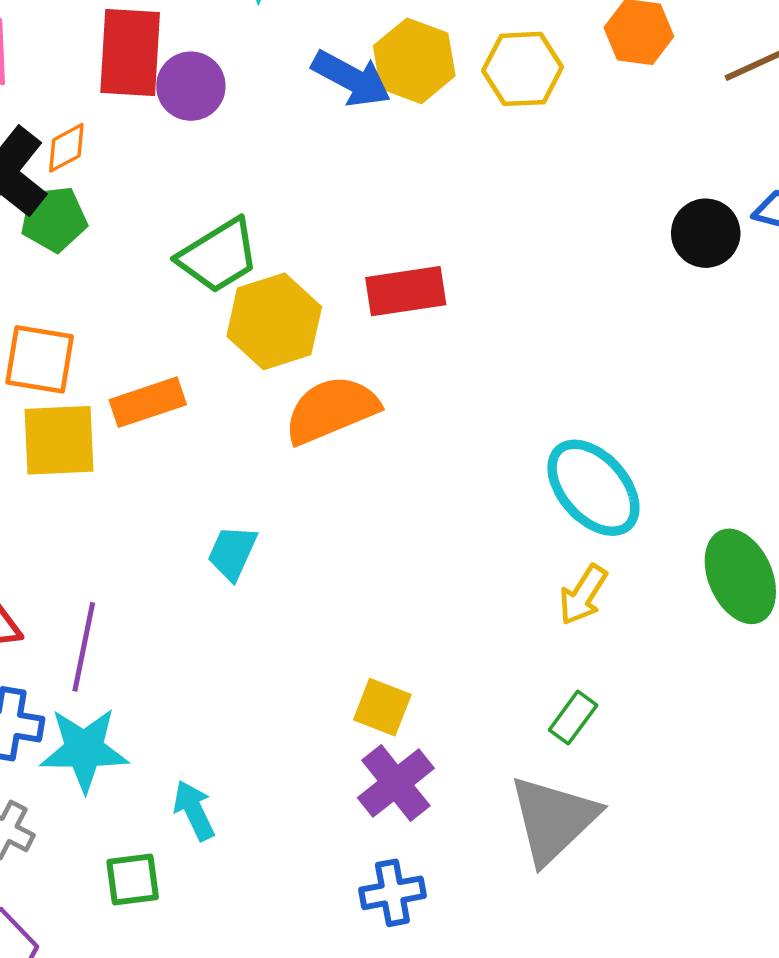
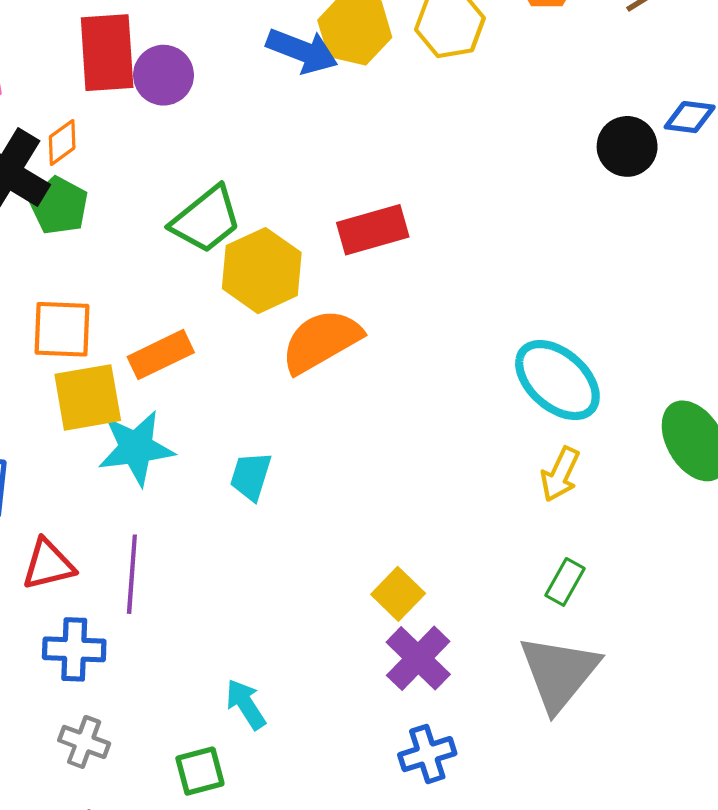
green pentagon: (54, 219) -> (59, 206), turned -30
yellow square: (382, 707) -> (398, 594), turned 30
cyan star: (84, 750) -> (136, 448), moved

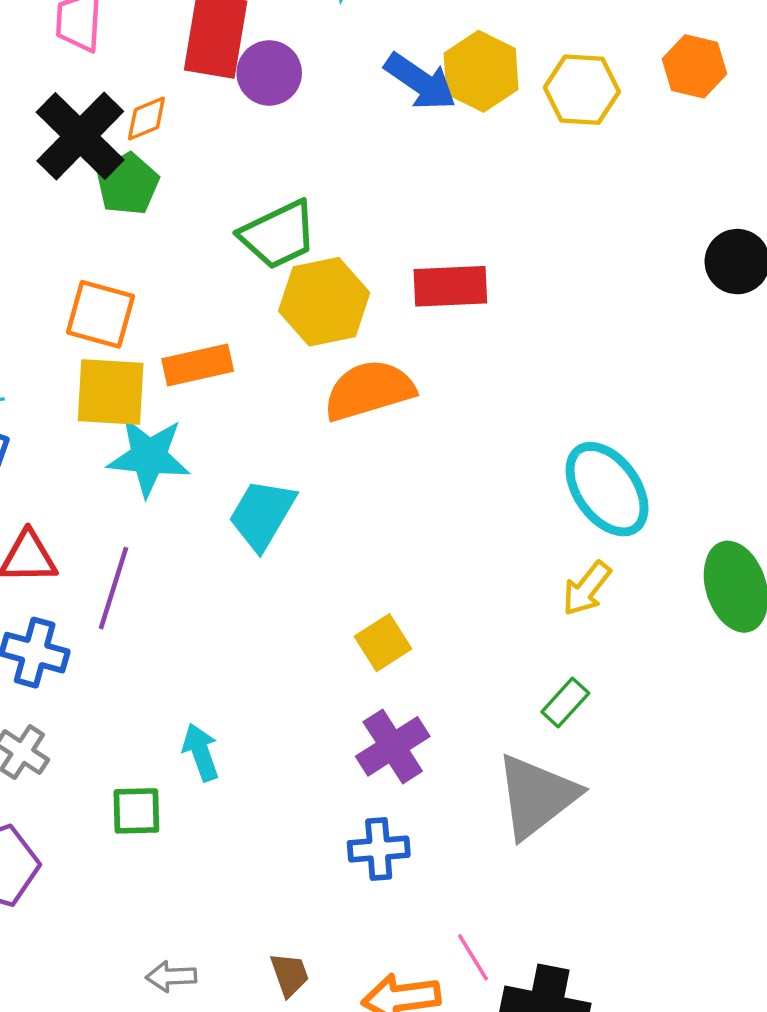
cyan trapezoid: (251, 476) -> (262, 514), size x1.4
yellow square: (398, 594) -> (383, 643), moved

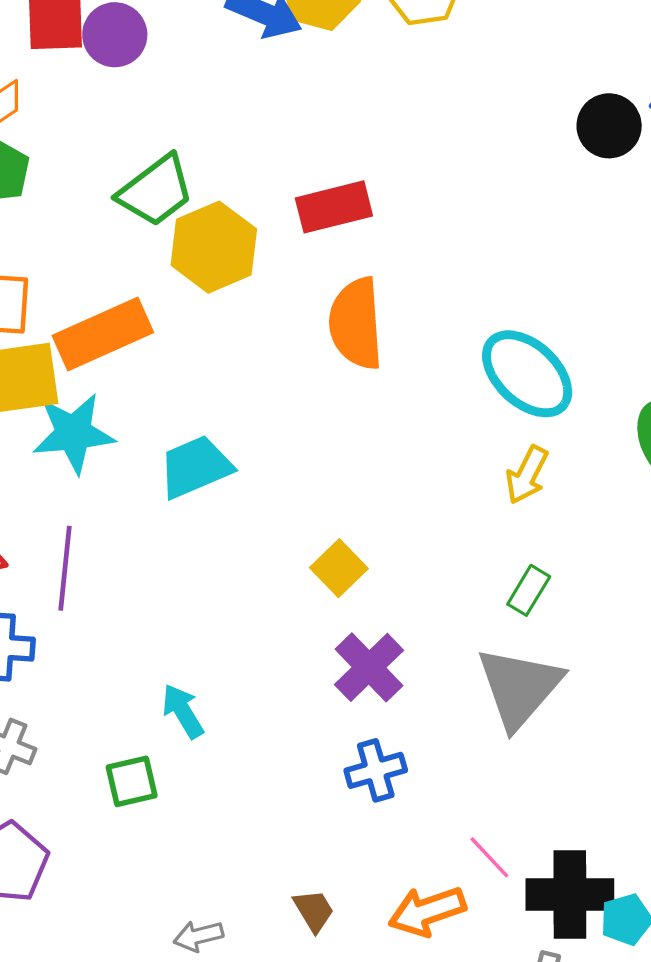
orange rectangle: (198, 365) -> (103, 334), size x1.4
orange semicircle: (369, 390) -> (356, 324), moved, turned -66
cyan trapezoid: (262, 514) -> (195, 467), turned 48

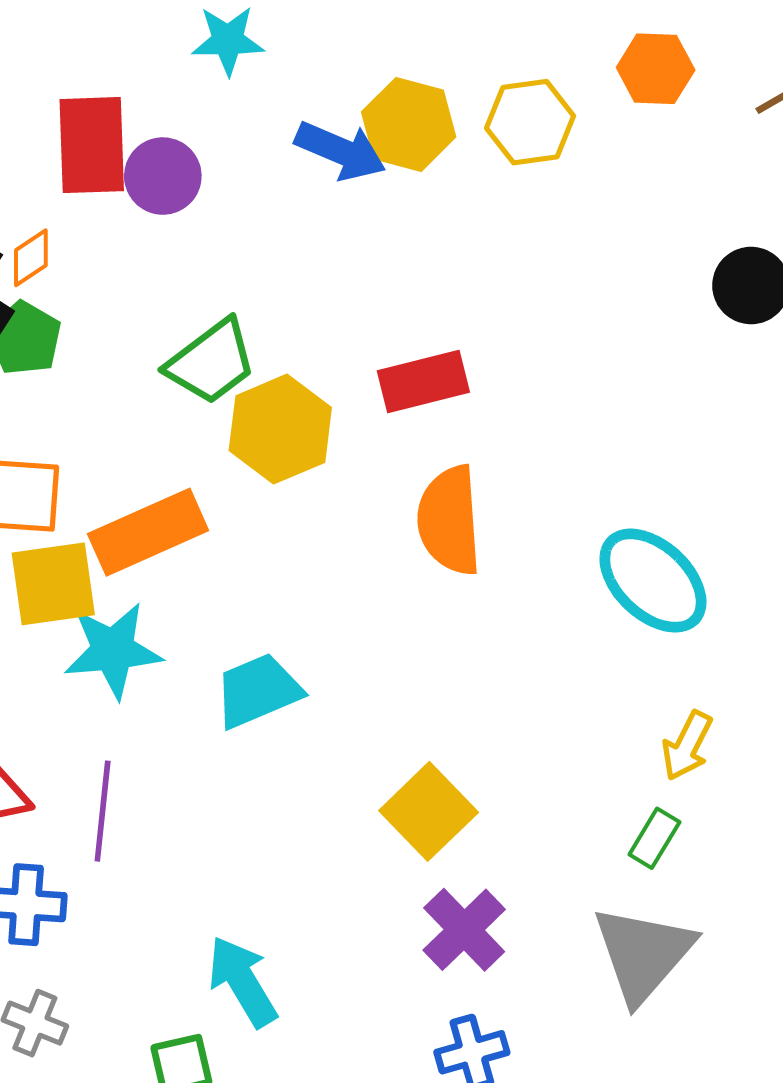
yellow arrow: (527, 475) -> (687, 746), moved
yellow square: (339, 568) -> (429, 811), size x1.4
cyan arrow: (183, 711) -> (242, 981), size x1.4

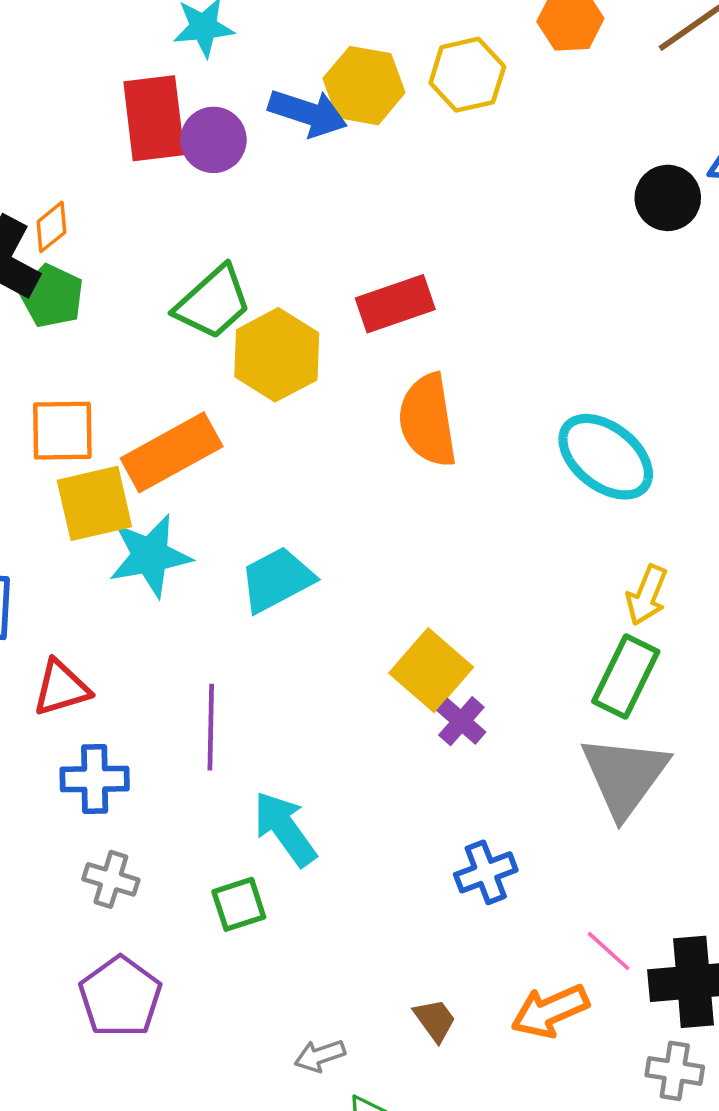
red rectangle: (92, 145) -> (154, 118), moved
purple circle: (163, 176) -> (213, 140), moved
purple line: (103, 811) -> (211, 727), moved
green rectangle: (654, 838) -> (626, 676), size x1.6
purple cross: (464, 930) -> (461, 721), moved, size x0.7

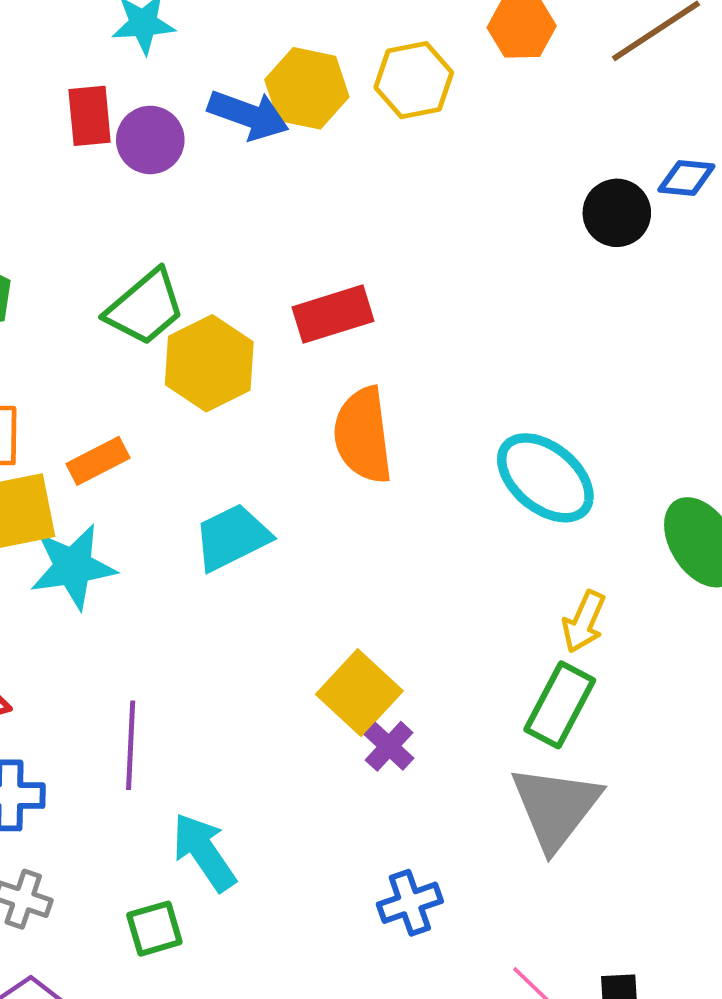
red rectangle: (154, 118) -> (90, 116), size x0.7
orange rectangle: (172, 452) -> (98, 461), size x0.6
cyan trapezoid: (277, 580) -> (232, 537), moved

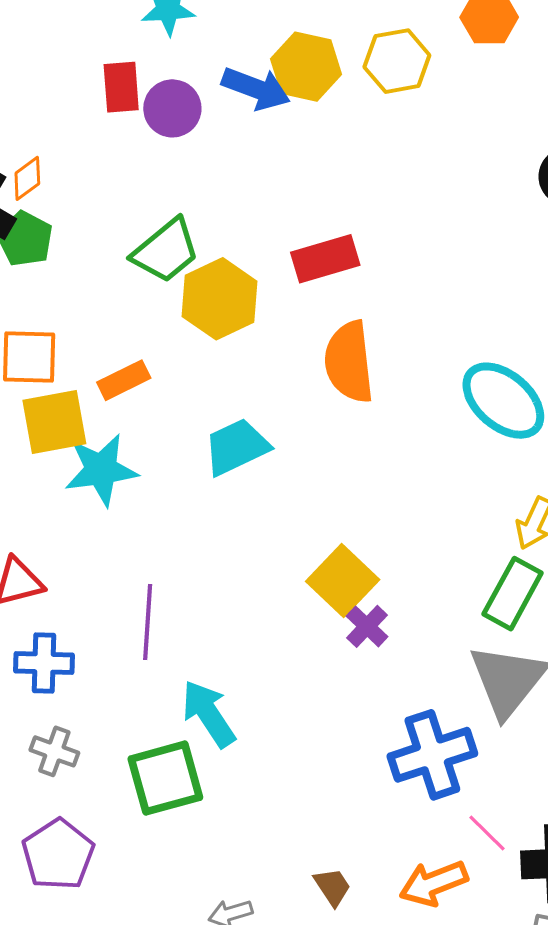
blue cross: (410, 903) -> (432, 755), moved, size x1.6
green square: (154, 929) -> (165, 778), size x1.6

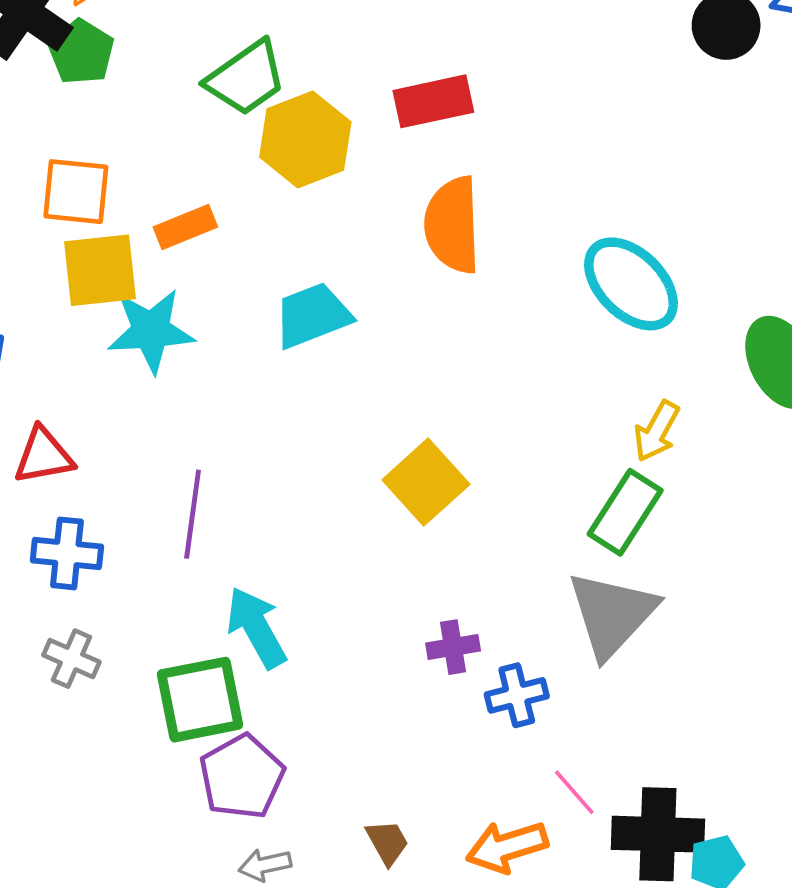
purple cross: (367, 626) -> (453, 647), moved, turned 33
blue cross: (432, 755) -> (517, 695), size x0.6
purple pentagon: (58, 854) -> (242, 777), moved

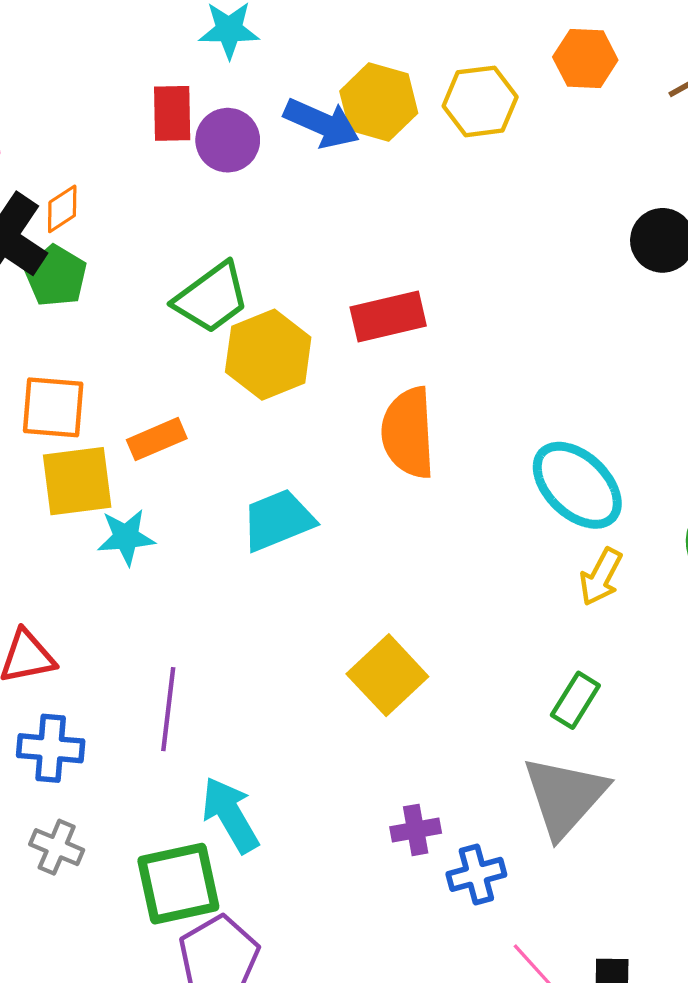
cyan star: (151, 331) -> (126, 537), size x0.7
yellow arrow: (657, 431) -> (601, 577), moved
green rectangle: (625, 512) -> (575, 700), size x0.7

